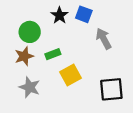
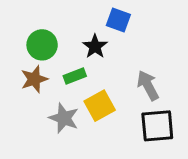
black star: (59, 15) -> (95, 46), moved
gray arrow: (104, 39) -> (148, 85), moved
gray star: (30, 87) -> (64, 118), moved

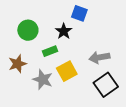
brown star: (34, 79) -> (17, 64), moved
gray arrow: (148, 85) -> (99, 57), turned -72
black square: (157, 126) -> (106, 85), turned -30

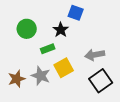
brown star: (17, 64) -> (17, 79), moved

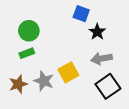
black star: (61, 30) -> (97, 32), moved
green rectangle: (48, 49) -> (27, 53), moved

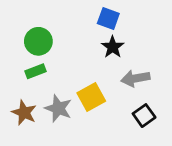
black star: (97, 32) -> (113, 47), moved
brown star: (18, 84) -> (24, 113), turned -30
black square: (108, 86) -> (144, 116), size x0.7

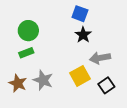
yellow square: (91, 97) -> (80, 76), moved

